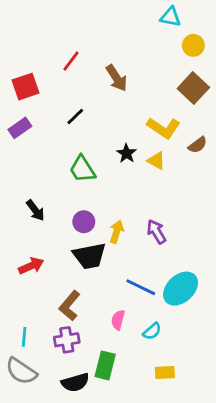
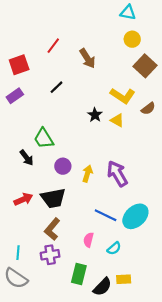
yellow circle: (193, 45) -> (132, 39), moved
green trapezoid: (82, 169) -> (44, 138), moved
purple arrow: (156, 232) -> (117, 174), size x1.4
black trapezoid: (89, 256) -> (53, 198), moved
black semicircle: (75, 382) -> (102, 287), moved, turned -30

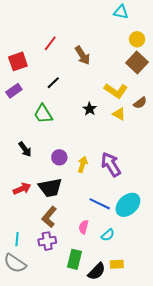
yellow circle: (132, 39) -> (137, 39), moved
yellow triangle: (117, 120) -> (119, 114), moved
green trapezoid: (44, 138) -> (43, 114), moved

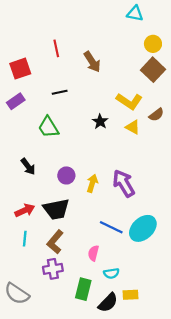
red line: (50, 43) -> (56, 48), turned -49
black line: (53, 83) -> (60, 92), turned 32
cyan semicircle: (108, 235) -> (111, 273), moved, turned 32
cyan line: (17, 239) -> (25, 239), moved

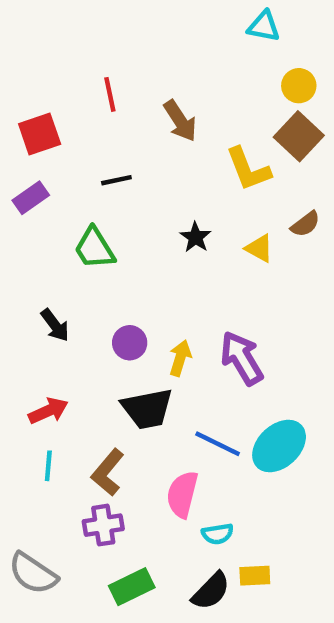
yellow L-shape: (129, 101) -> (248, 169), moved, turned 35
black trapezoid: (56, 209) -> (147, 409), moved
pink semicircle: (93, 253) -> (182, 494), size x1.5
green rectangle: (83, 289) -> (132, 587), moved, turned 50

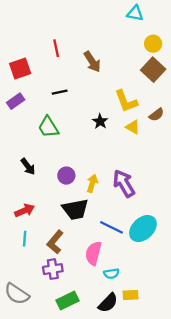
yellow L-shape: (248, 169) -> (126, 101), moved

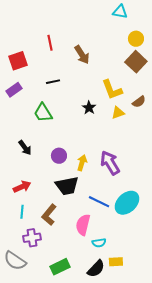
yellow triangle: (133, 127) -> (118, 113), turned -48
purple cross: (53, 269) -> (32, 238), moved

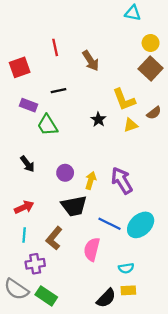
purple rectangle: (14, 90) -> (29, 105), moved, turned 56
cyan semicircle: (99, 243) -> (126, 268), moved
green rectangle: (60, 267) -> (46, 296), moved, turned 60

